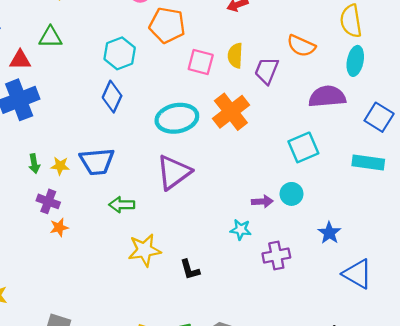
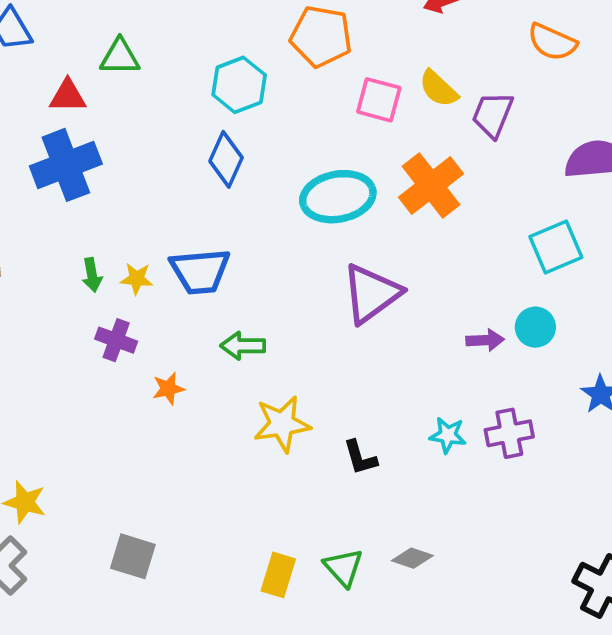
orange semicircle: (301, 46) -> (552, 42), moved
yellow semicircle: (235, 56) -> (438, 89), turned -50
purple triangle: (174, 172) -> (371, 294), moved
orange star: (59, 227) -> (168, 389), moved
cyan star: (241, 230) -> (448, 435), moved

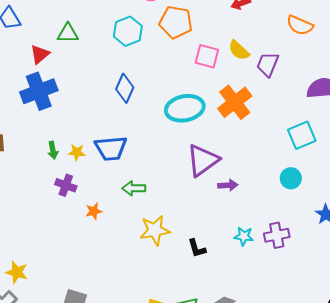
cyan hexagon: (239, 85) -> (128, 31), moved
red triangle: (68, 96) -> (40, 54), turned -40
purple arrow: (485, 340) -> (228, 185), moved

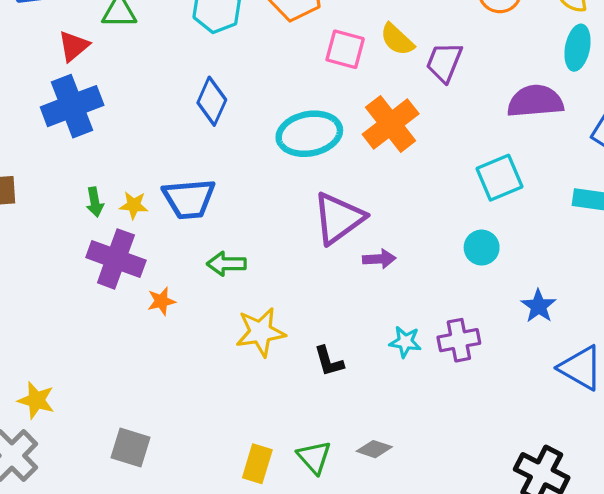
purple cross: (66, 185) -> (116, 259), size x1.6

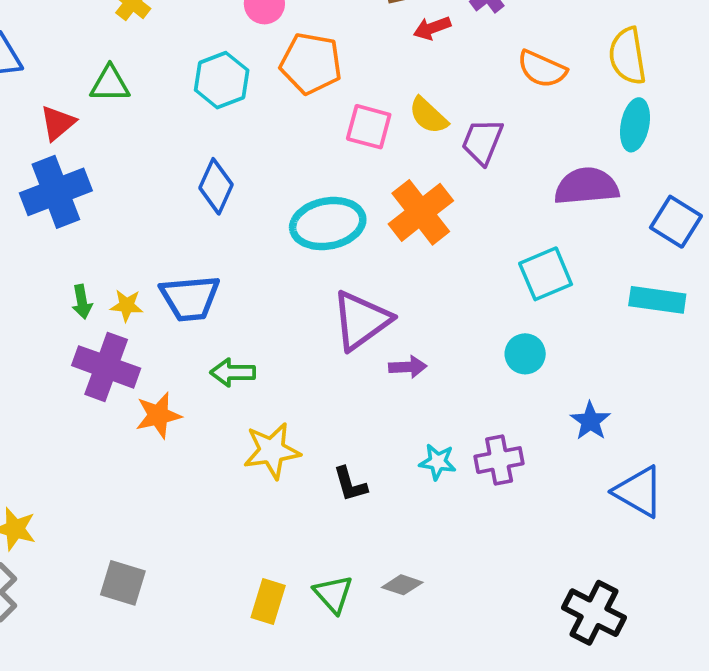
orange star: (161, 301) -> (158, 415), size x1.4

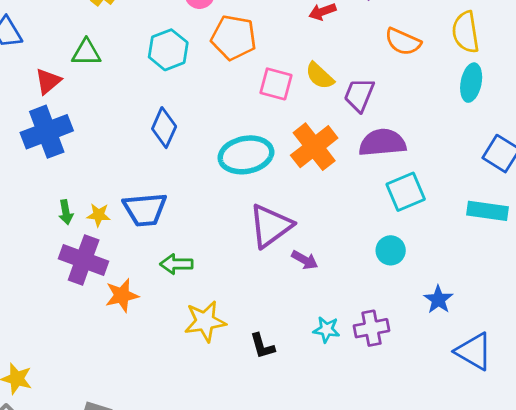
purple semicircle: (587, 186) -> (382, 143), moved
purple arrow: (408, 367) -> (305, 260), turned 32

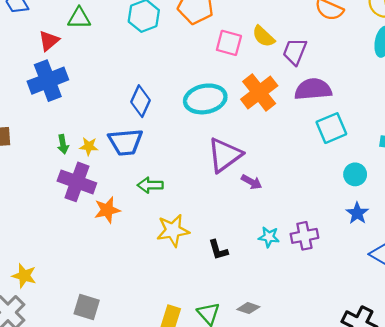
blue diamond: (164, 128) -> (141, 101), moved
cyan circle: (391, 250) -> (355, 174), moved

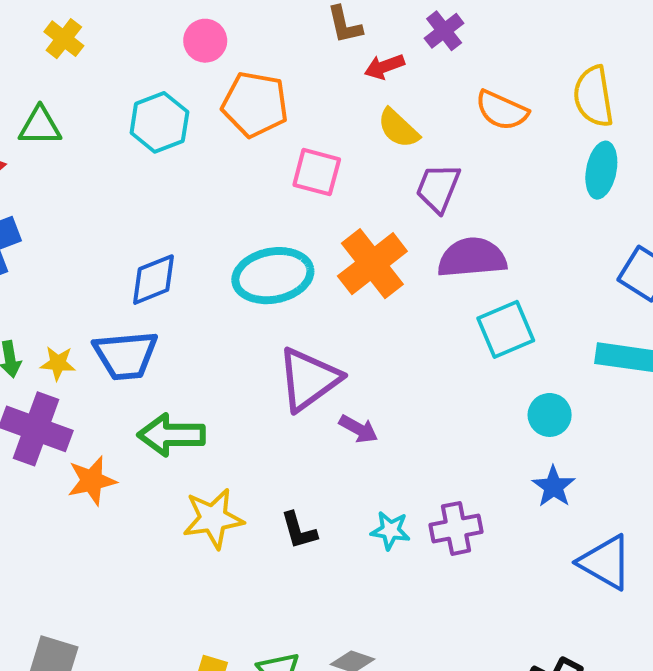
yellow semicircle: (263, 36) -> (398, 128), moved
blue diamond: (141, 101) -> (153, 280), turned 44
green arrow: (150, 185) -> (171, 435), size x1.4
black L-shape: (218, 250) -> (299, 530), moved

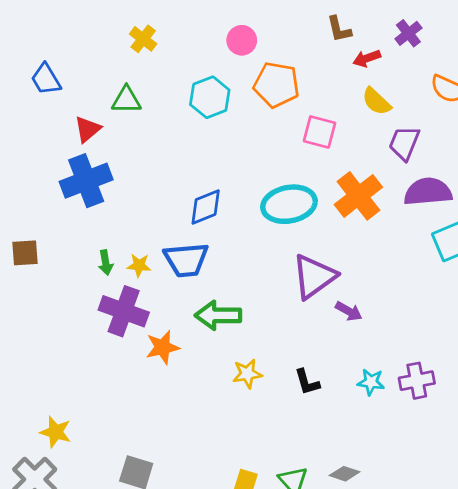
yellow star: (213, 518) -> (247, 374), size x0.7

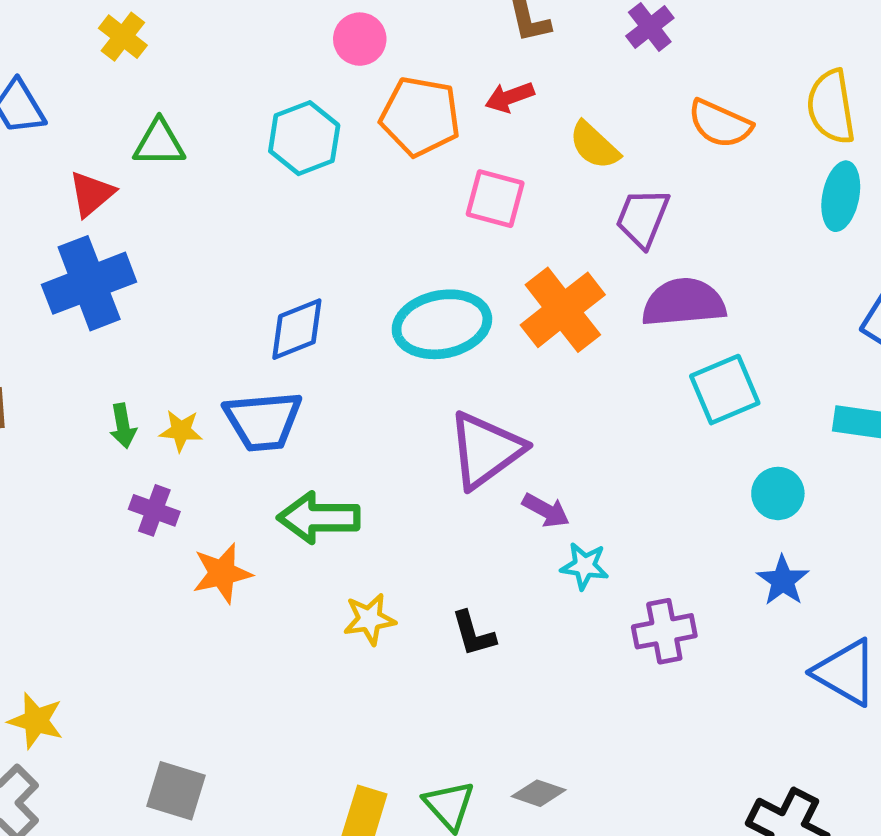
yellow cross: (143, 39) -> (123, 37), moved
red arrow: (367, 58) -> (510, 97), moved
purple cross: (124, 311) -> (154, 510), size x0.6
cyan star: (371, 382) -> (585, 566), moved

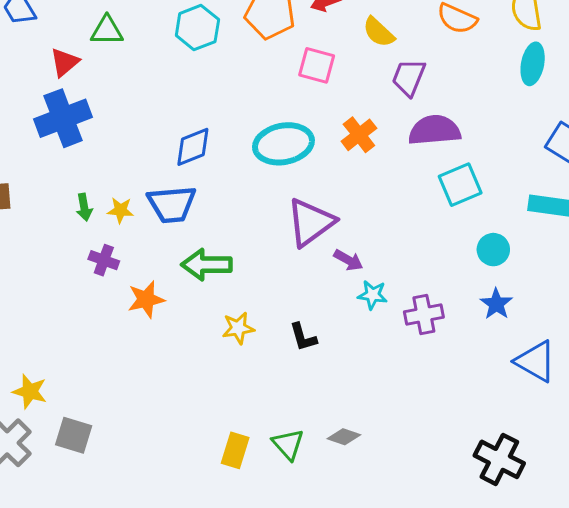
orange cross: (563, 310) -> (359, 135), size x0.7
purple cross: (664, 631) -> (424, 314), moved
gray square: (176, 791) -> (74, 435), moved

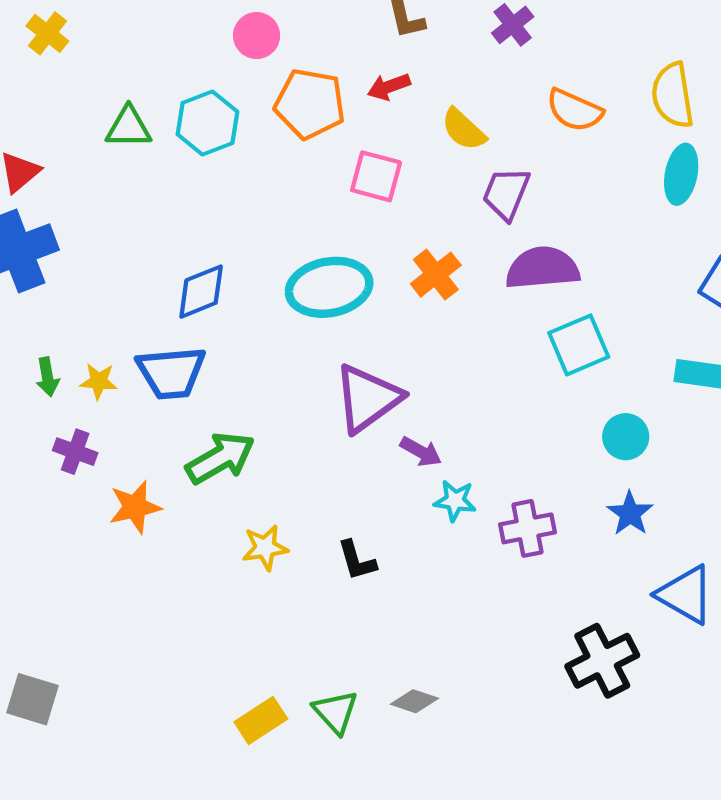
green triangle: (107, 31) -> (129, 127), moved
green arrow: (206, 265) -> (220, 458), turned 150
yellow rectangle: (235, 450) -> (261, 720), turned 40
black cross: (499, 459) -> (602, 661), moved, turned 36

